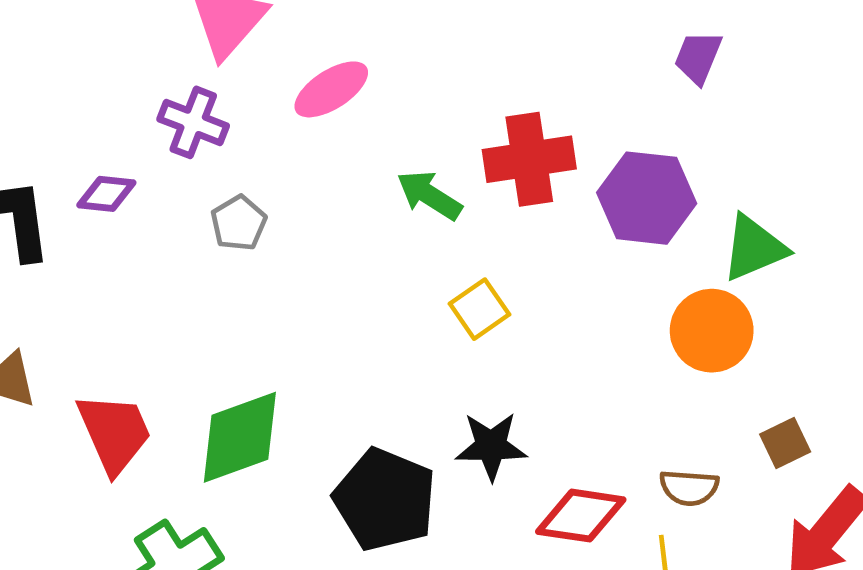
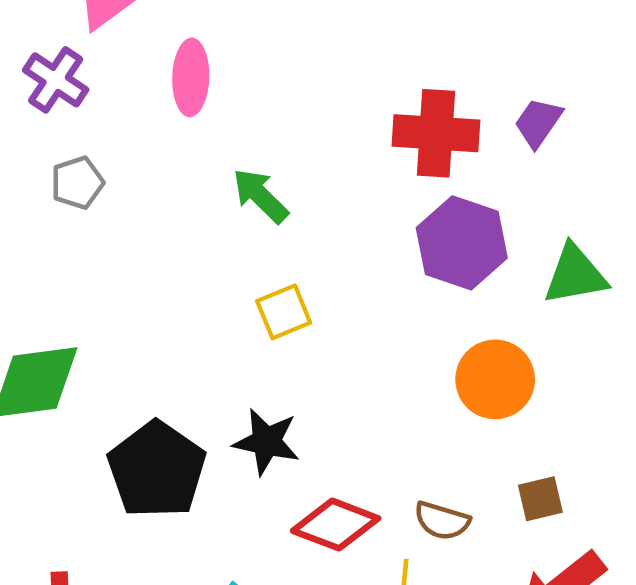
pink ellipse: (331, 89) -> (191, 77), turned -68
red cross: (529, 159) -> (436, 133), moved
green triangle: (754, 248) -> (575, 275), moved

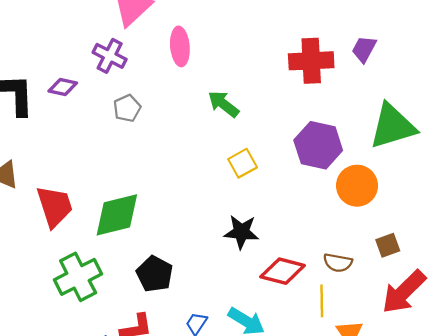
purple hexagon: (462, 243) -> (318, 145), moved
green triangle: (575, 275) -> (393, 126), size x1.4
black pentagon: (157, 470) -> (155, 274), moved, size x0.7

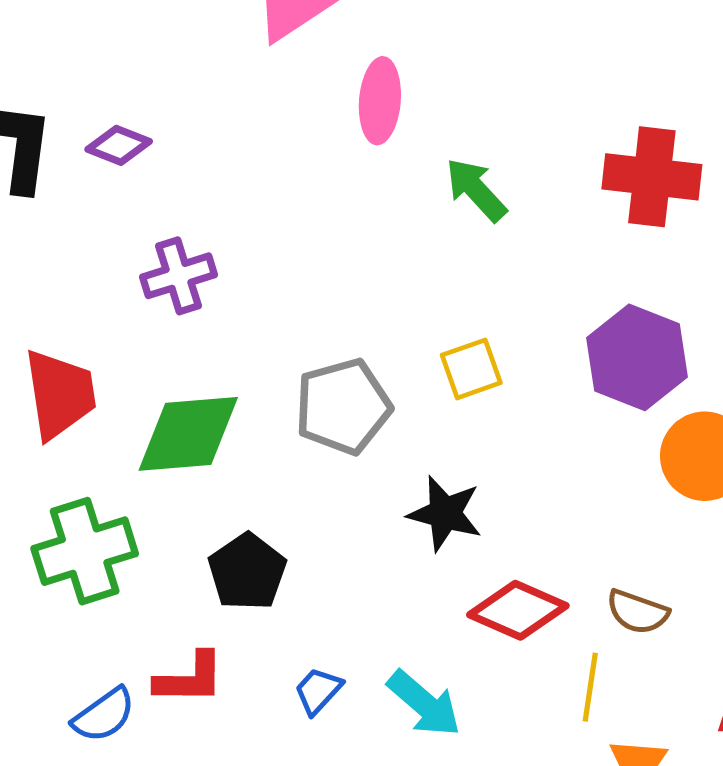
purple cross: (110, 56) -> (178, 276), moved, turned 36
green arrow: (223, 104) -> (476, 190), moved
gray pentagon: (127, 108) -> (343, 406), moved, size x1.6

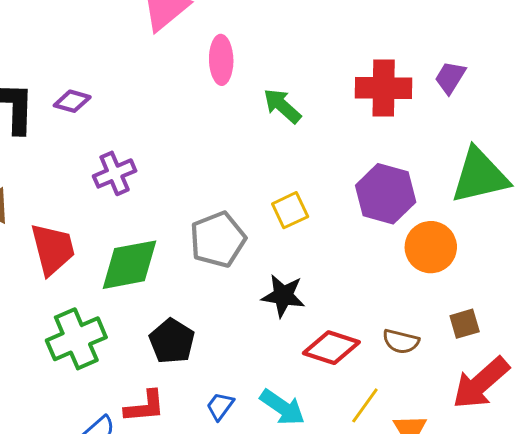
yellow line: (590, 687) -> (365, 405), moved, turned 33

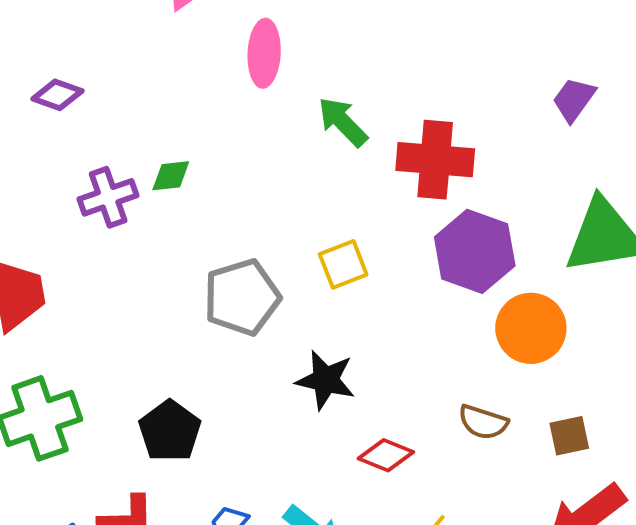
red cross: (384, 88) -> (435, 160), moved
green diamond: (130, 265) -> (171, 176), moved, size x0.5
brown semicircle: (401, 341) -> (483, 422), moved
red diamond: (331, 348) -> (386, 455), size x0.7

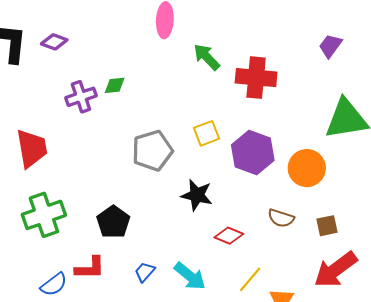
purple hexagon: (475, 251) -> (253, 153), moved

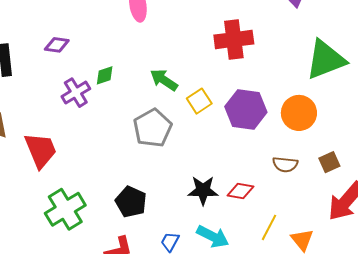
purple diamond: (54, 42) -> (57, 45), moved
green arrow: (207, 57) -> (164, 80), moved
black star: (197, 195) -> (203, 190), moved

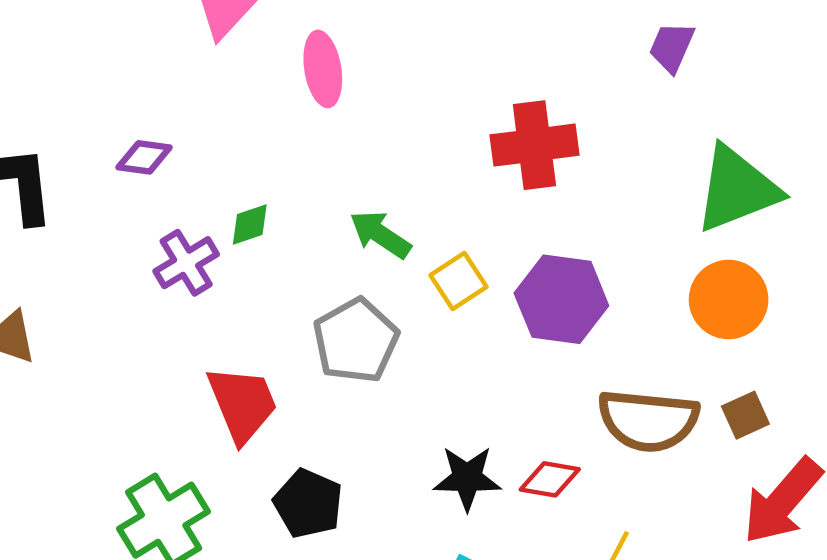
orange circle: (299, 113) -> (729, 299), moved
red trapezoid: (41, 150) -> (242, 404), moved
brown semicircle: (285, 164) -> (648, 420), size x1.8

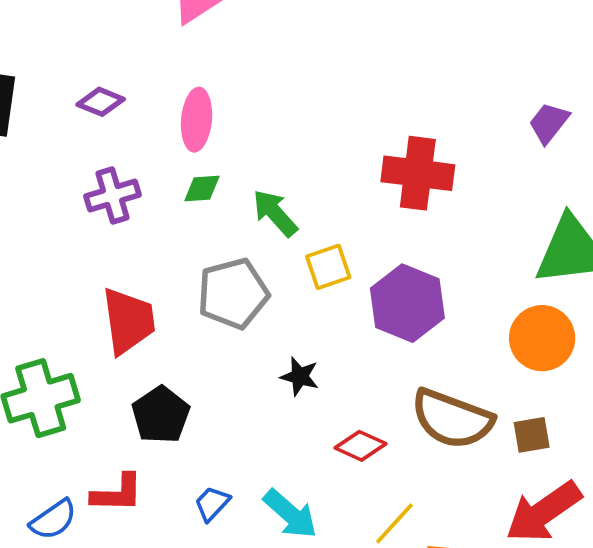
pink ellipse: (323, 69) -> (197, 120), moved
green diamond: (250, 225) -> (202, 189), moved
black star: (467, 478) -> (300, 376), moved, size x0.7

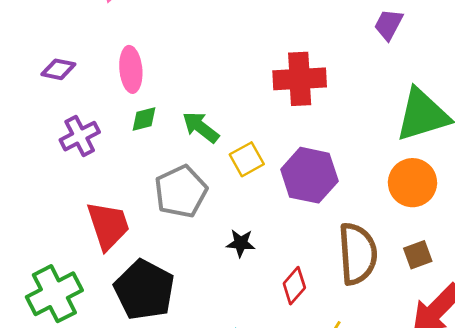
black pentagon: (161, 415) -> (144, 290), size x1.4
brown semicircle: (452, 419) -> (358, 254), turned -104
red diamond: (361, 446) -> (294, 286), turned -63

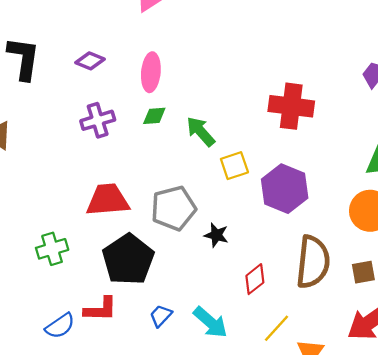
gray pentagon: (181, 191) -> (174, 208), moved
red trapezoid: (108, 226) -> (108, 200), turned -87
green cross: (54, 294) -> (52, 249), size x0.7

